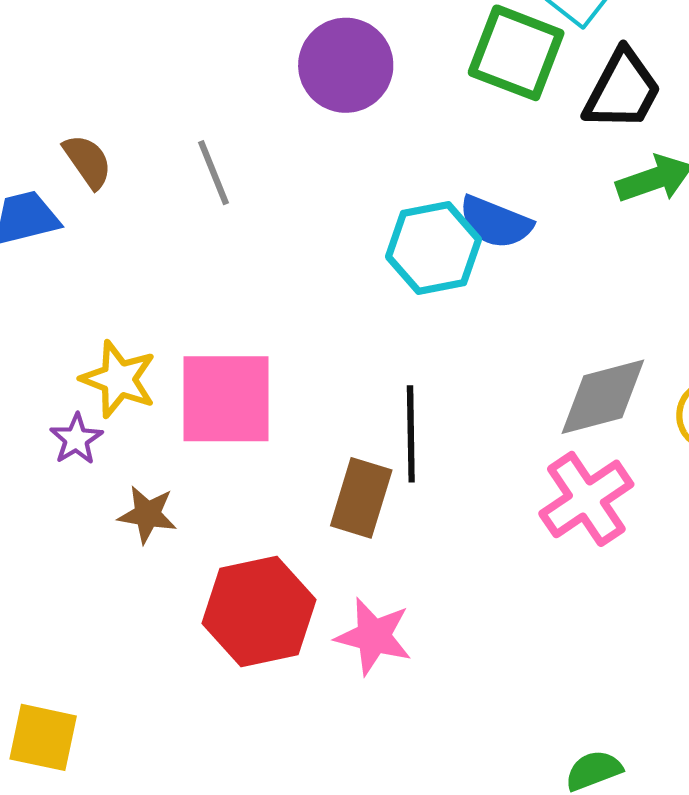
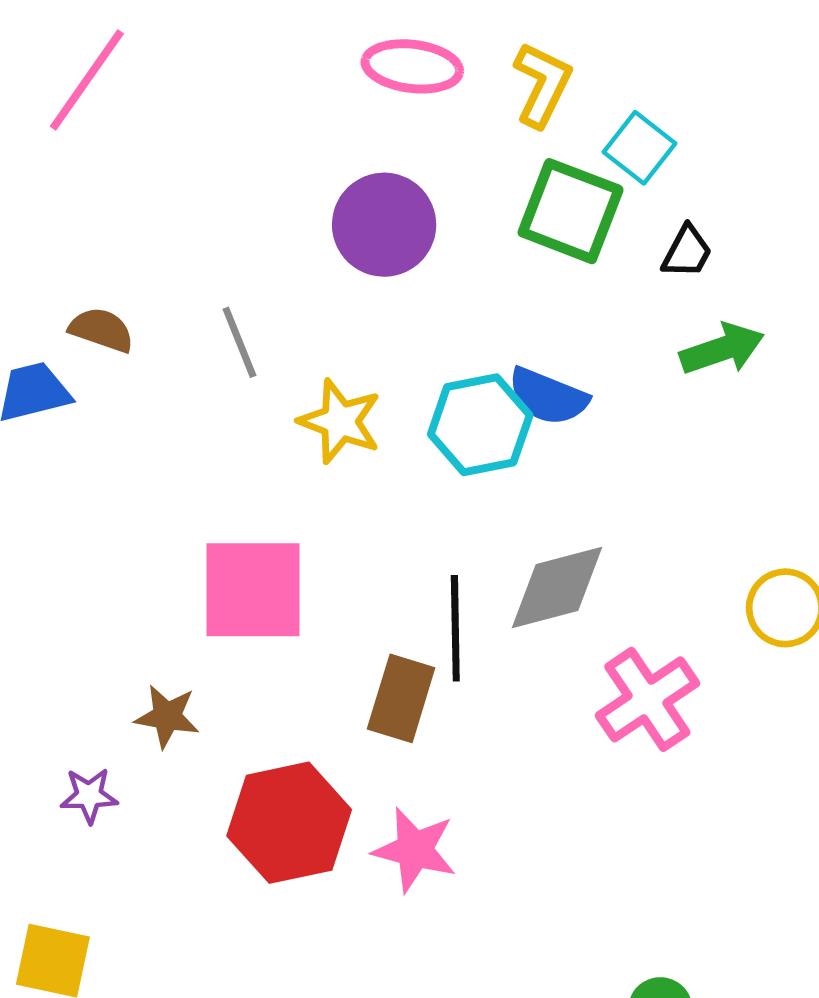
black trapezoid: (622, 90) -> (687, 252), size x0.6
brown semicircle: (88, 161) -> (101, 330), turned -36
yellow star: (119, 379) -> (340, 421), moved
gray diamond: (603, 397) -> (557, 588), moved
purple star: (76, 439) -> (89, 796), moved, turned 30

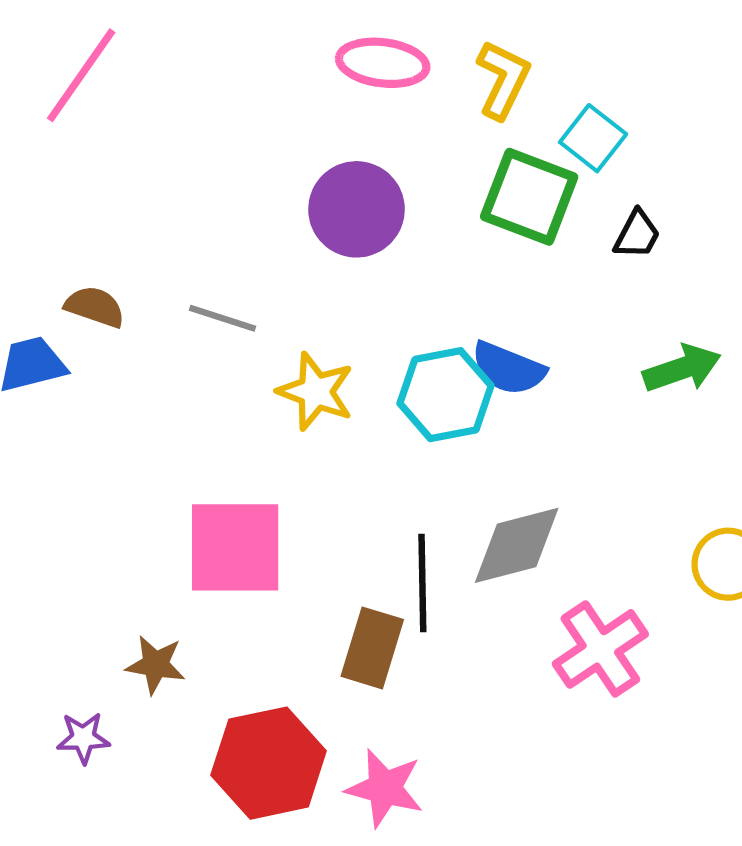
gray line: (239, 342) -> (223, 318), turned -50
green arrow: (722, 349) -> (682, 368), moved

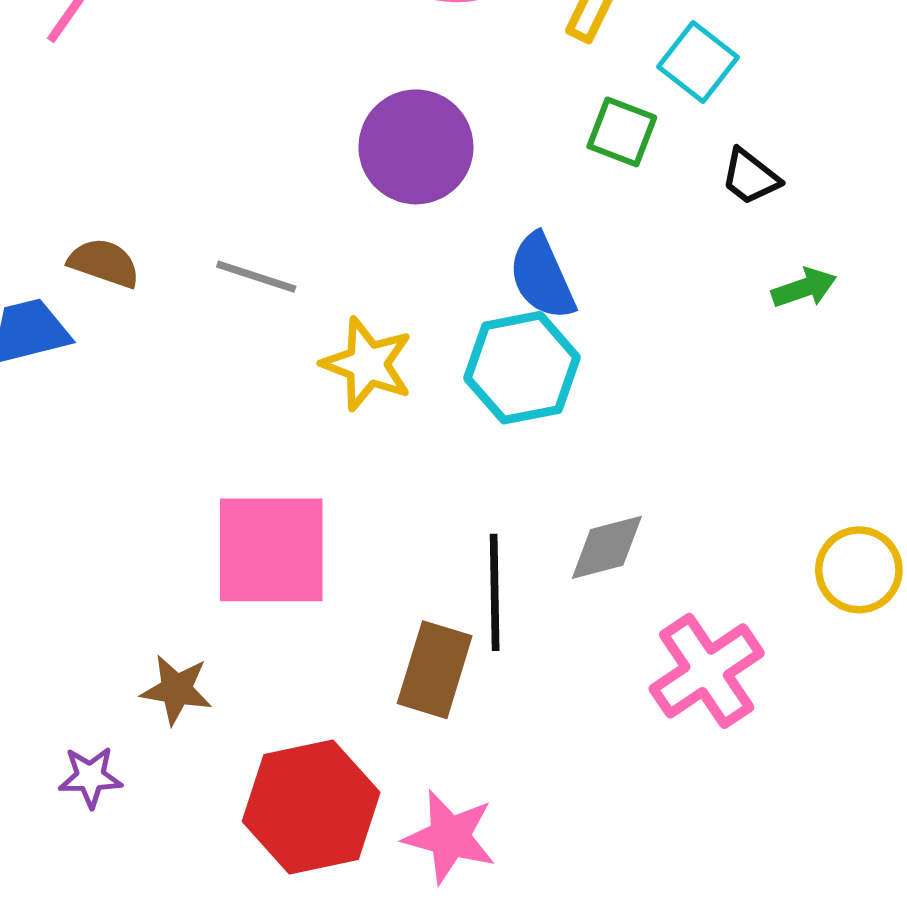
green square: (529, 197) -> (622, 132), size x0.6
black trapezoid: (637, 234) -> (750, 177), turned 100
blue semicircle: (508, 368) -> (542, 277), moved, turned 44
green arrow: (682, 368) -> (804, 288), moved, size x0.7
gray diamond: (517, 545) -> (607, 547), size x0.7

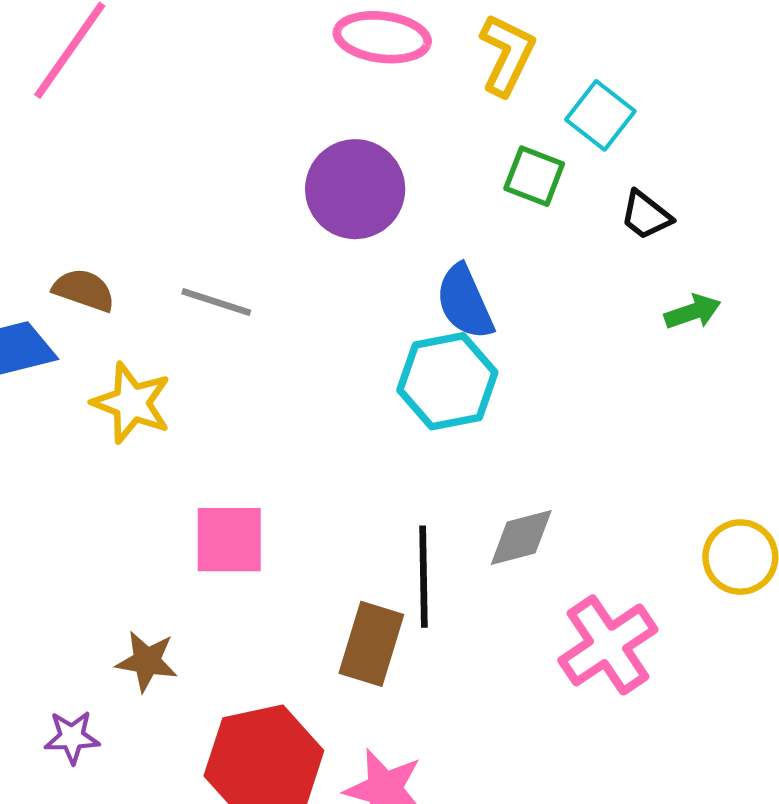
yellow star: (367, 364) -> (132, 403), moved
pink square: (271, 550) -> (229, 540), size x0.7

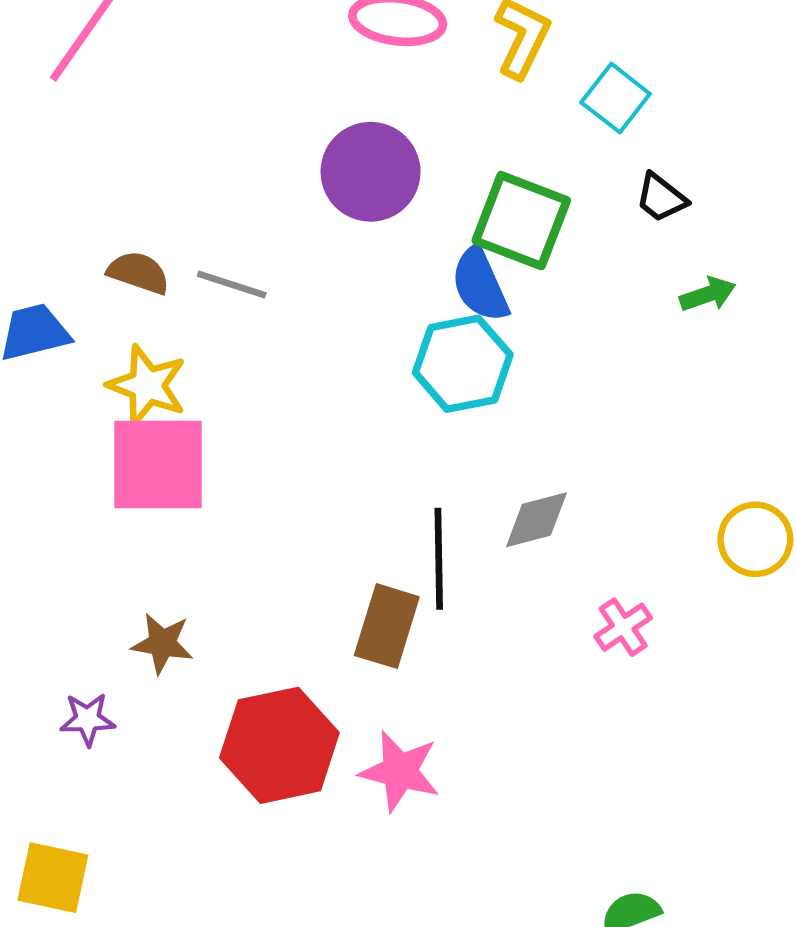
green square: (534, 176) -> (521, 221), moved, size x1.6
brown semicircle: (84, 290) -> (138, 273), moved
pink square: (229, 540) -> (158, 465), moved, size x1.4
pink cross: (608, 645) -> (623, 627), size x0.6

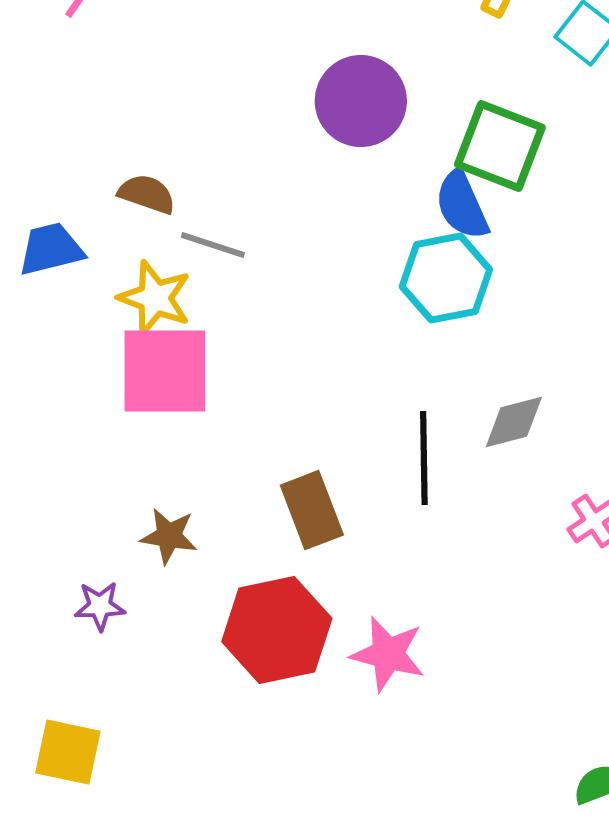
gray line: (232, 285) -> (213, 245), moved
brown rectangle: (387, 626) -> (312, 510), moved, turned -38

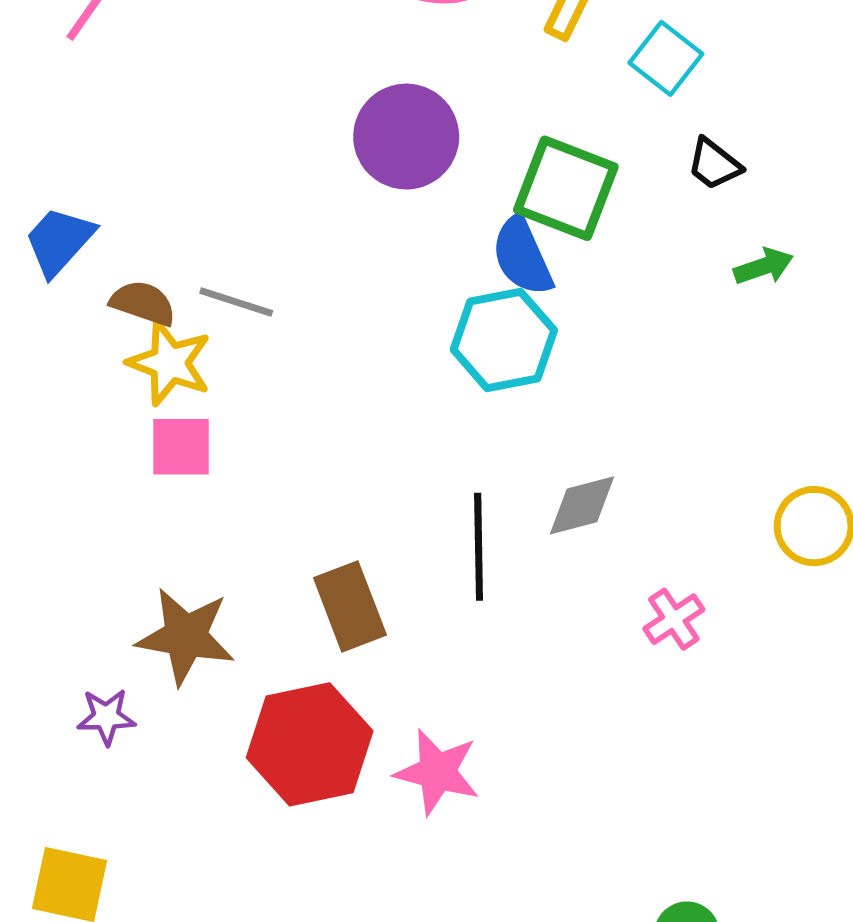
brown semicircle: (147, 194) -> (143, 303), moved
blue trapezoid: (51, 249) -> (59, 241), moved, turned -34
pink square: (165, 371) -> (181, 447), size x0.6
brown star: (169, 536) -> (186, 636), size x1.5

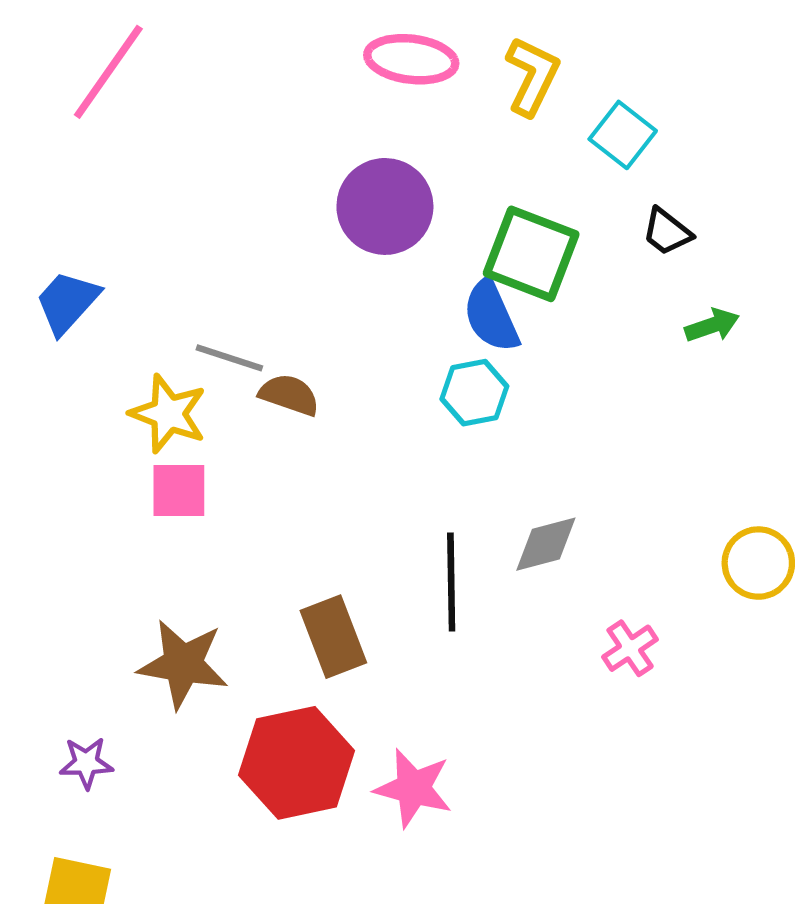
brown semicircle: (143, 303) -> (289, 395), moved
cyan hexagon: (504, 340) -> (474, 393), size x0.7
purple star: (106, 717) -> (86, 763), moved

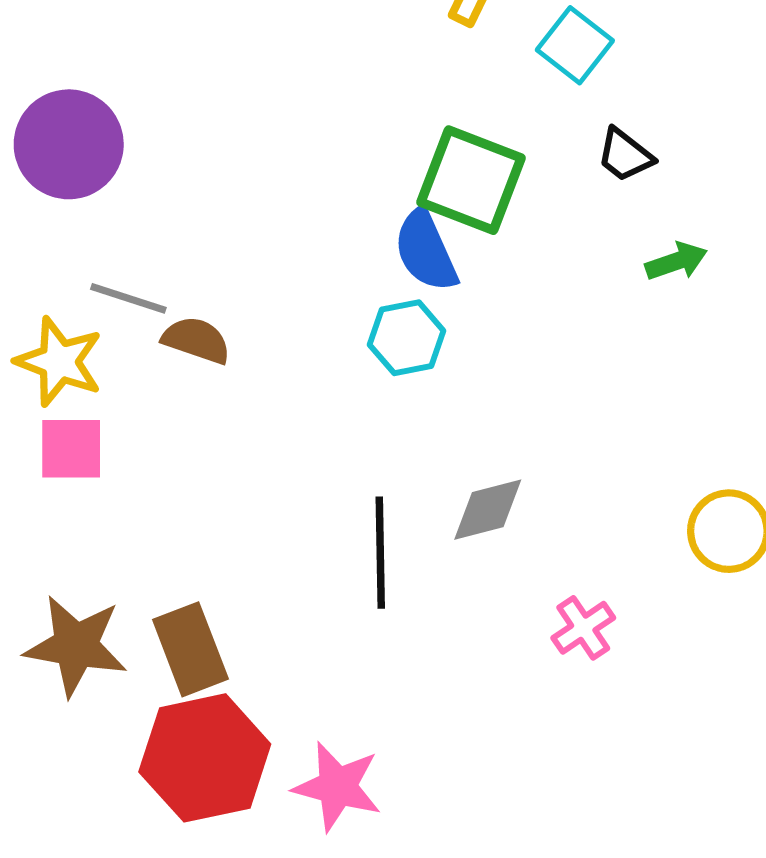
purple circle: (385, 206) -> (69, 144), moved
brown rectangle: (333, 637) -> (190, 649), moved

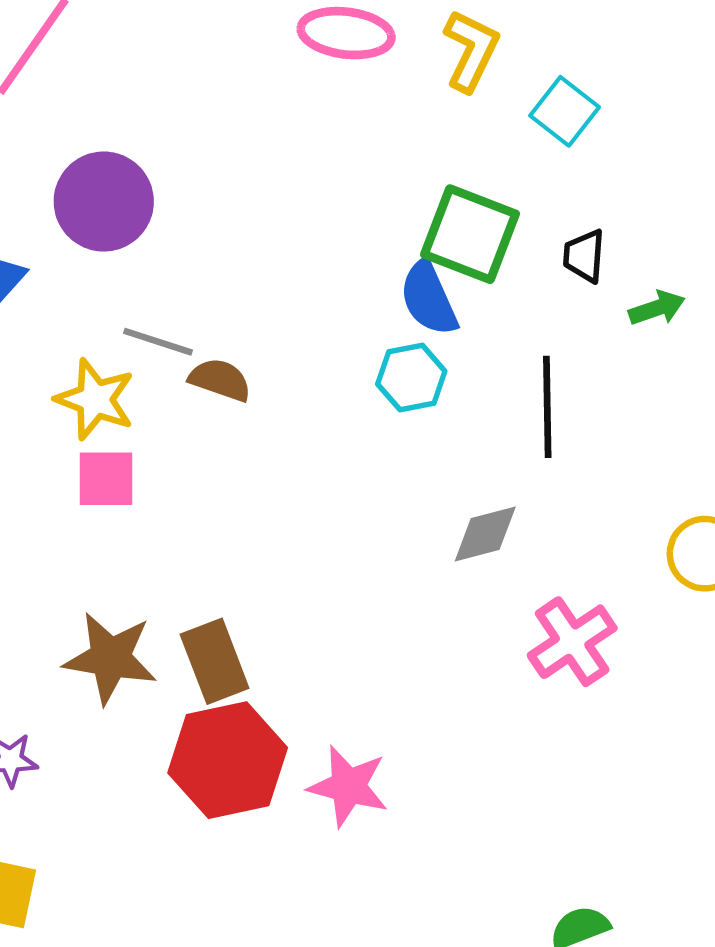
black trapezoid: (625, 155) -> (584, 256), moved, turned 56
black line: (380, 553) -> (547, 407), moved
pink cross: (583, 628) -> (572, 642), size x1.5

